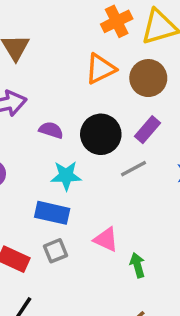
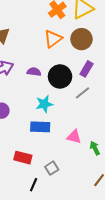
purple semicircle: (51, 130) -> (34, 72), moved
gray square: (55, 251) -> (52, 168), moved

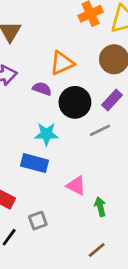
orange triangle: (53, 39) -> (62, 63), moved

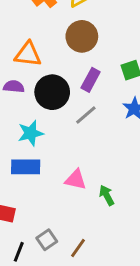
orange triangle: (62, 63) -> (28, 54), turned 45
gray square: (38, 221) -> (47, 240), moved
brown line: (97, 250) -> (78, 248), moved

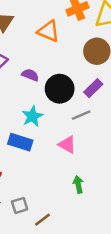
orange triangle: (28, 54) -> (48, 31), moved
cyan star: (31, 133) -> (32, 116), turned -30
pink triangle: (76, 180) -> (67, 144), moved

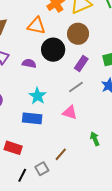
black circle: (60, 89) -> (53, 50), moved
green arrow: (78, 184) -> (95, 139), moved
brown line: (43, 220) -> (61, 154), moved

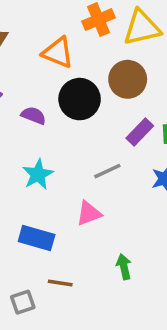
purple rectangle: (81, 64) -> (140, 132), moved
pink triangle: (70, 113) -> (89, 213), turned -49
blue rectangle: (32, 118) -> (37, 238), moved
brown line: (61, 154) -> (60, 283), turned 48

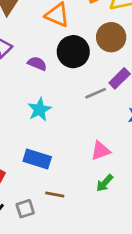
gray line: (107, 171) -> (96, 93), moved
pink triangle: (89, 213) -> (101, 151), moved
green arrow: (124, 267) -> (105, 183), turned -126

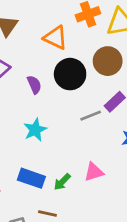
purple semicircle: (37, 64) -> (34, 85), turned 42
green arrow: (105, 183) -> (62, 182), moved

